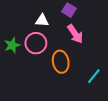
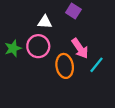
pink arrow: (75, 34) -> (80, 48), moved
cyan line: (94, 76) -> (97, 65), moved

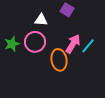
pink arrow: (80, 48) -> (73, 44), turned -114
cyan line: (97, 65) -> (88, 46), moved

